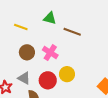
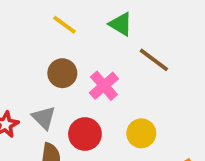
yellow circle: (67, 74) -> (141, 133), moved

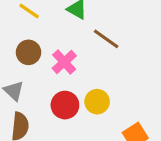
red circle: (85, 134) -> (65, 105), moved

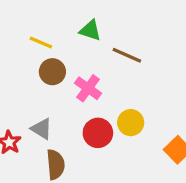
brown circle: (28, 52) -> (52, 72), moved

